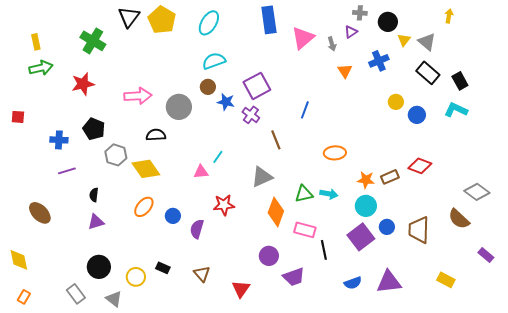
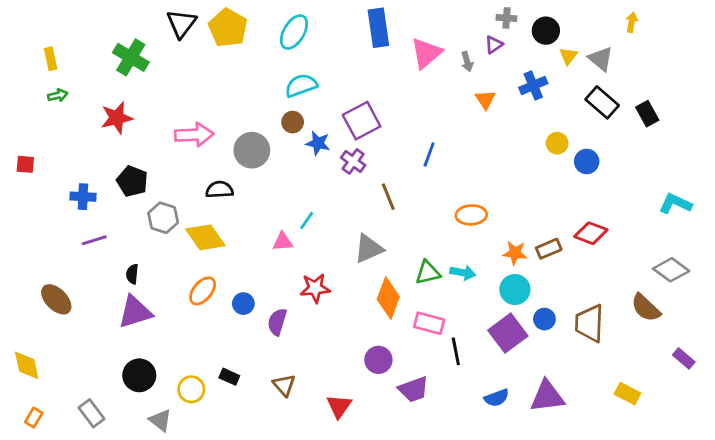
green arrow: (41, 68) -> (58, 95), size x0.6
cyan L-shape: (456, 110) -> (675, 204), moved
purple triangle: (96, 222) -> (135, 312), size x1.5
gray rectangle: (76, 294) -> (91, 413), moved

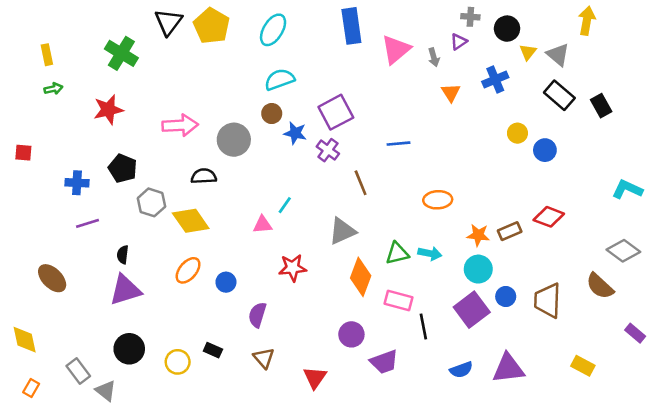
yellow arrow: (632, 22) -> (587, 21), size x1.5
blue line: (429, 154) -> (399, 144), turned 65
purple semicircle: (277, 322) -> (257, 315), moved
gray rectangle: (91, 413) -> (78, 371), moved
gray triangle: (160, 420) -> (106, 391), moved

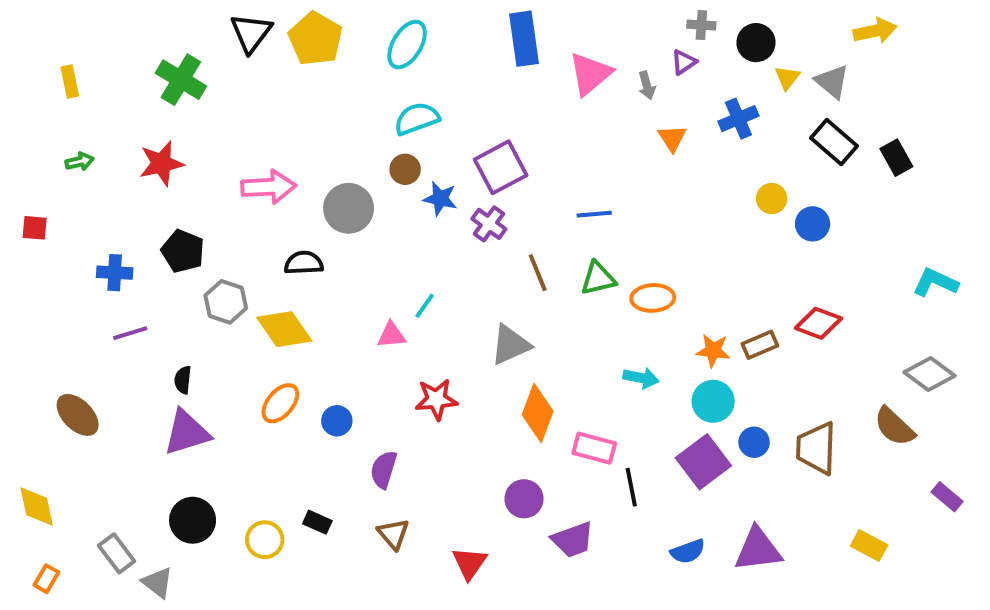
yellow arrow: (587, 21) -> (875, 31), turned 68
green arrow: (53, 89) -> (80, 161), moved
green triangle: (397, 253) -> (598, 278), moved

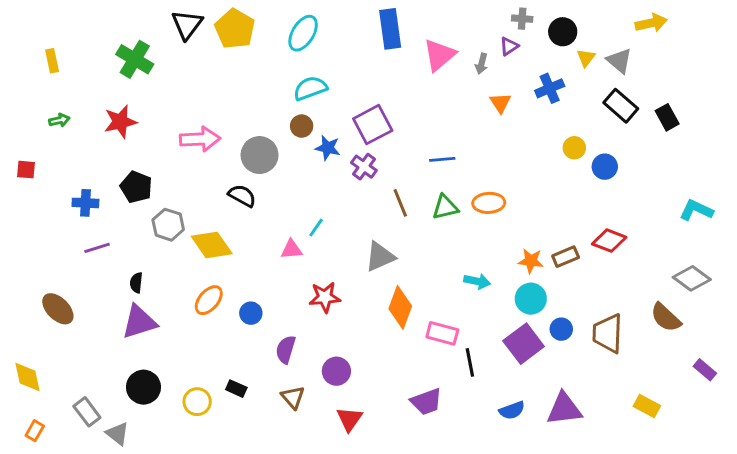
gray arrow: (647, 85) -> (481, 64), turned 30
black semicircle: (304, 263) -> (242, 196), moved, turned 32
orange ellipse: (653, 298) -> (489, 203), moved
purple circle: (524, 499) -> (336, 371), moved

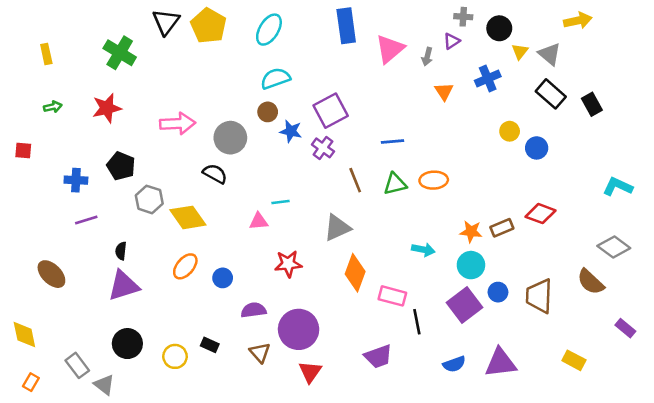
cyan line: (316, 228) -> (281, 202), turned 48
purple semicircle: (286, 349) -> (253, 310), turned 65
purple circle: (336, 371) -> (299, 329), size x1.6

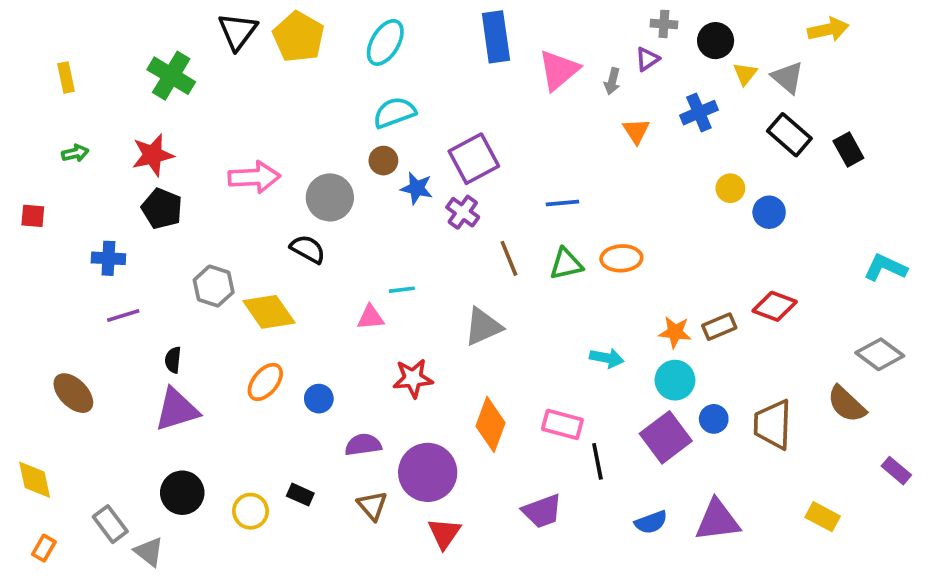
black pentagon: (121, 166) -> (162, 209), moved
orange diamond: (355, 273) -> (490, 424), moved

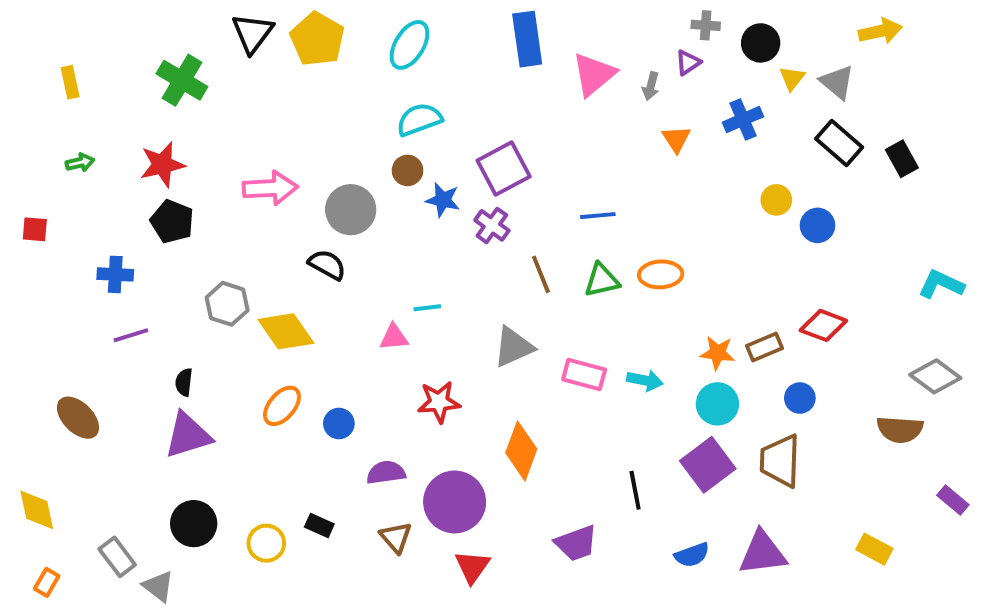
brown semicircle: (847, 404) -> (900, 429), turned -39
blue circle: (714, 419) -> (800, 398), moved
pink rectangle: (562, 424) -> (584, 374), moved
brown trapezoid: (773, 424) -> (780, 461), moved

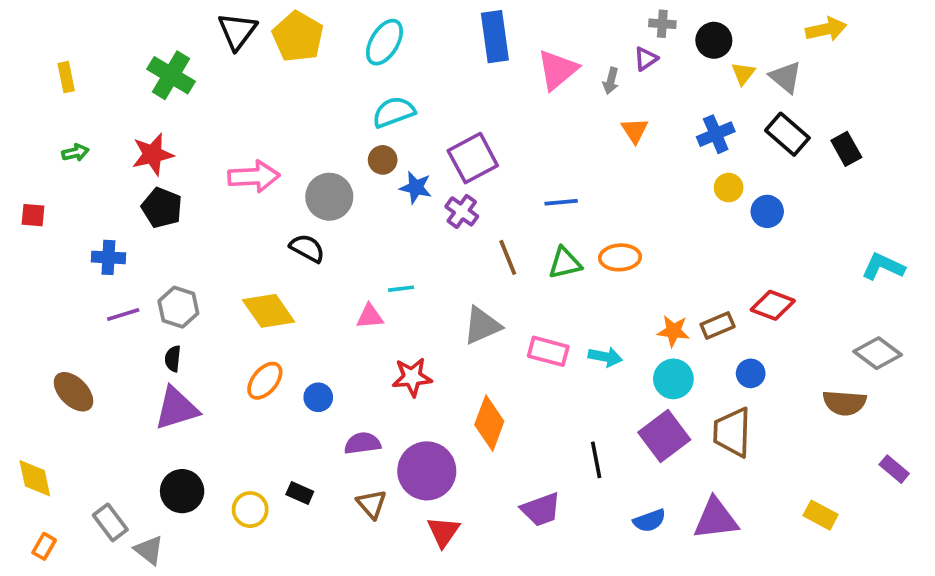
blue cross: (743, 119) -> (716, 134), moved
gray hexagon: (227, 304) -> (178, 307), moved

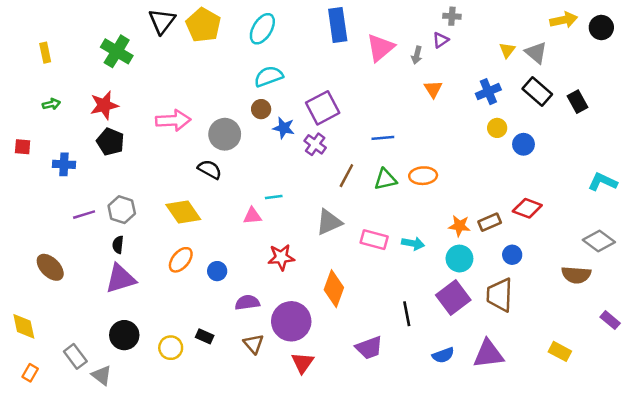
black circle: (714, 40) -> (601, 27), moved
blue cross: (108, 257) -> (64, 164), moved
brown line: (508, 257) -> (346, 176), turned 50

